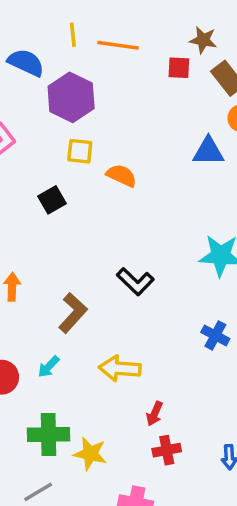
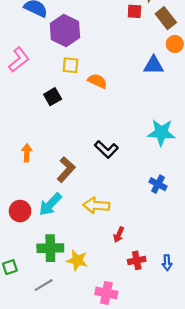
cyan arrow: (49, 367) -> (50, 204), size x1.6
red cross: (167, 450) -> (137, 260), moved

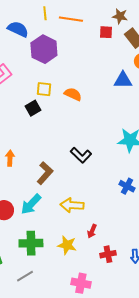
yellow square: (71, 65) -> (44, 89), moved
yellow star: (77, 260) -> (67, 245), moved

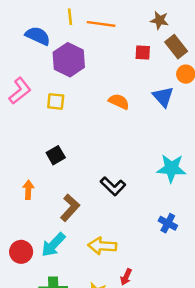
red square: (106, 32) -> (143, 53), moved
blue triangle: (123, 80) -> (163, 97), turned 48
yellow square: (44, 89) -> (56, 101), moved
orange semicircle: (73, 94) -> (119, 101), moved
black square: (33, 108) -> (56, 155), moved

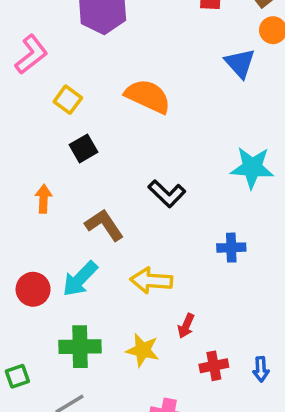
yellow square: (56, 101) -> (68, 100), moved, turned 30
orange semicircle: (119, 101) -> (148, 96), moved, size x1.5
brown L-shape: (70, 208) -> (104, 225), turned -76
blue cross: (168, 223) -> (231, 248), moved, turned -30

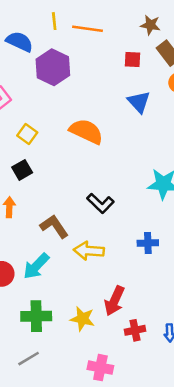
blue triangle: (240, 63) -> (139, 102), moved
black square: (83, 148) -> (22, 170), moved
yellow arrow: (151, 281) -> (89, 251), moved
red arrow: (186, 326) -> (115, 301), size x1.6

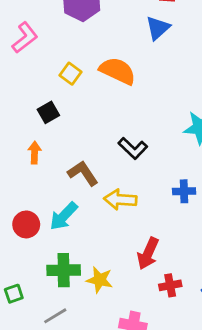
blue triangle: (139, 102) -> (158, 28), moved, turned 30
yellow square: (27, 134) -> (71, 74), moved
yellow star: (82, 319) -> (100, 280), moved

